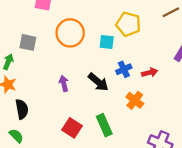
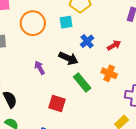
red arrow: (150, 72) -> (114, 45), moved
orange cross: (135, 100) -> (109, 73), moved
green rectangle: (104, 125) -> (82, 82), moved

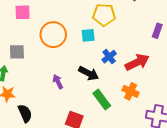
red arrow: (114, 45) -> (137, 62), size x1.6

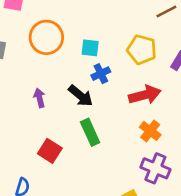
yellow pentagon: (104, 15) -> (142, 50), moved
blue cross: (109, 57) -> (101, 74), moved
orange cross: (131, 91) -> (150, 131), moved

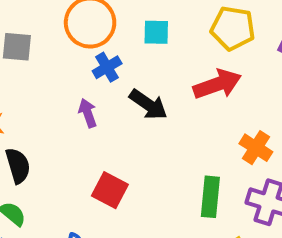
blue cross: (101, 74) -> (107, 67), moved
red arrow: (145, 95) -> (217, 84), moved
green rectangle: (90, 132) -> (210, 197), moved, turned 35

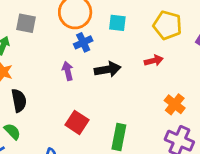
red arrow: (217, 84) -> (154, 61), size x0.6
black arrow: (148, 105) -> (108, 69), turned -50
green rectangle: (210, 197) -> (119, 137), moved

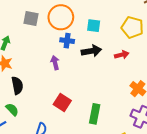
gray square: (26, 23) -> (31, 19), moved
blue cross: (83, 42) -> (67, 41), turned 32
black arrow: (108, 69) -> (91, 51), moved

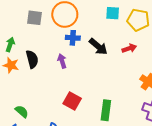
cyan square: (94, 26) -> (113, 13), moved
black arrow: (91, 51) -> (98, 47), turned 54
black semicircle: (17, 85) -> (32, 59), moved

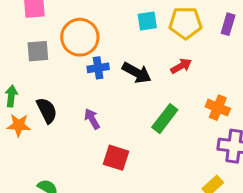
purple arrow: (62, 61) -> (92, 119), moved
green rectangle: (106, 110) -> (165, 119), moved, turned 42

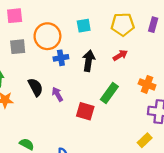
cyan square: (147, 21) -> (84, 26), moved
black arrow: (137, 73) -> (89, 61), turned -108
black semicircle: (47, 110) -> (36, 87), moved
red square: (116, 158) -> (85, 111), moved

